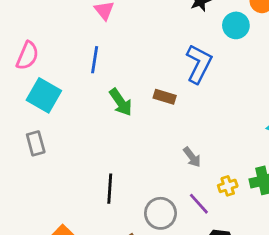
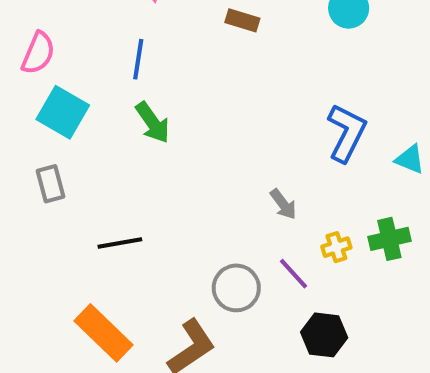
blue L-shape: (199, 64) -> (347, 133), moved
brown rectangle: (165, 97) -> (242, 20), moved
green arrow: (121, 102) -> (153, 123), moved
black line: (110, 189) -> (120, 243), moved, turned 76

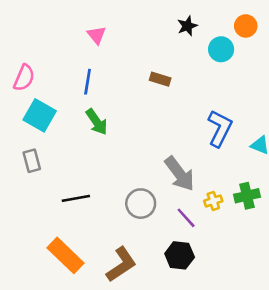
brown rectangle: (242, 20) -> (160, 79), moved
gray arrow: (283, 204) -> (180, 174), size x1.8
gray circle: (236, 288) -> (141, 204), moved
black hexagon: (324, 335) -> (180, 255), moved

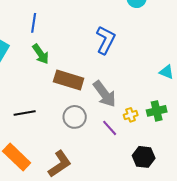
brown rectangle: (160, 79) -> (69, 80), moved, size x1.8
blue L-shape: (220, 128) -> (106, 40), moved
black hexagon: (180, 255) -> (144, 157), moved

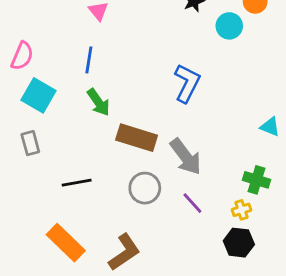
green cross: (157, 111) -> (257, 180), turned 30
yellow cross: (131, 115) -> (242, 210), moved

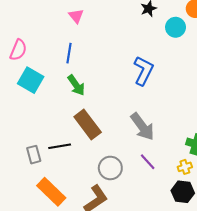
brown rectangle: (137, 138) -> (88, 125), moved, turned 36
gray rectangle: (30, 143) -> (34, 155), moved
gray circle: (145, 188) -> (110, 168), moved

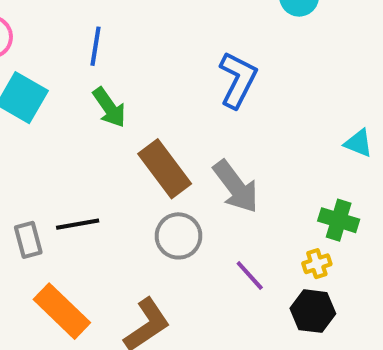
brown rectangle: (88, 125) -> (165, 169), moved
purple line: (148, 162) -> (250, 276), moved
gray circle: (110, 168) -> (178, 236), moved

